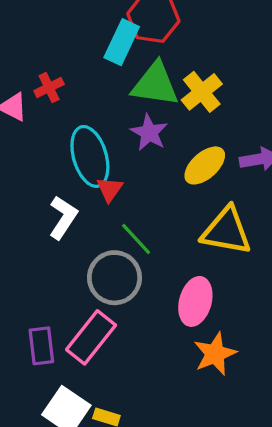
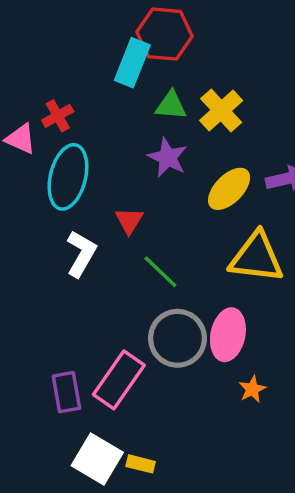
green triangle: (155, 84) -> (171, 105), size x0.6
cyan ellipse: (90, 156) -> (68, 177), moved, turned 34
gray circle: (115, 278) -> (177, 338), moved
orange star: (215, 354) -> (252, 389), size x0.6

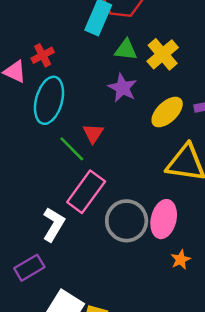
white L-shape: (81, 254) -> (54, 224), moved
green line: (160, 272) -> (72, 149), moved
pink rectangle: (119, 380) -> (86, 192), moved
purple rectangle: (66, 392) -> (29, 268), moved, turned 68

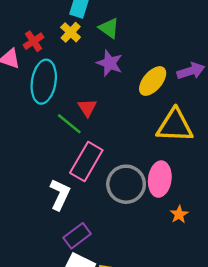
green triangle: (126, 50) -> (109, 28), turned 35
yellow cross: (163, 54) -> (71, 32), moved, size x0.7
purple rectangle: (29, 268) -> (77, 236), moved

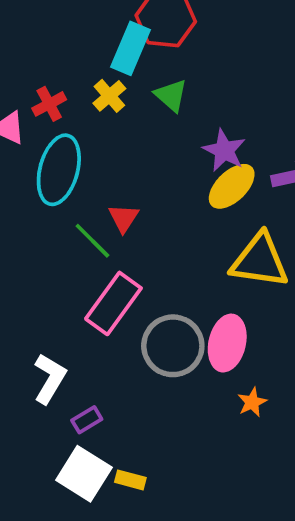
purple star: (110, 63) -> (224, 150), moved
white L-shape: (60, 194) -> (50, 379), moved
purple rectangle: (77, 236) -> (87, 420), size x0.7

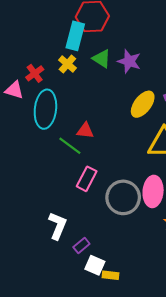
purple star: (224, 150) -> (129, 61), moved
red triangle: (124, 218) -> (85, 131), turned -48
pink rectangle: (113, 303) -> (87, 179), size x0.7
white square: (84, 474) -> (95, 265), moved, size x0.7

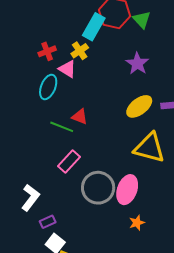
green triangle: (102, 59) -> (142, 20), moved
pink triangle: (14, 90) -> (67, 69), moved
cyan ellipse: (45, 109) -> (48, 87), size x0.7
green line: (70, 146) -> (62, 127), turned -30

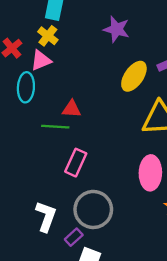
pink triangle: (67, 69) -> (41, 60), turned -36
gray circle: (98, 188) -> (93, 209), moved

